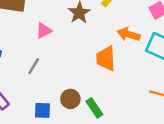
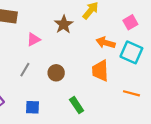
orange trapezoid: (106, 58) -> (100, 71), moved
brown circle: (70, 99) -> (56, 73), moved

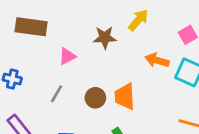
brown star: (64, 24) -> (105, 38), turned 30
orange trapezoid: (100, 71) -> (125, 96), moved

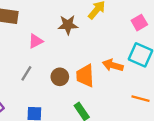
orange arrow: (157, 60) -> (113, 65), moved

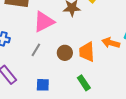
pink triangle: (36, 41) -> (44, 22), size x1.6

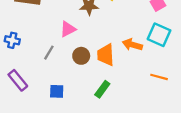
pink triangle: (44, 22) -> (68, 29), moved, size x0.7
green rectangle: (84, 83) -> (102, 89), turned 70

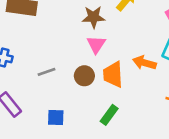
pink triangle: (68, 29) -> (96, 44), moved, turned -30
gray line: (49, 53) -> (47, 72), turned 40

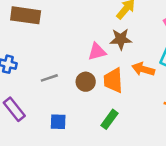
brown star: (94, 17) -> (121, 39), moved
pink triangle: (96, 44) -> (97, 52), turned 42

